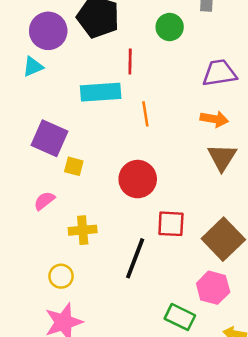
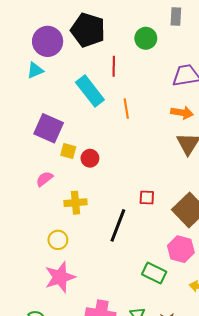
cyan rectangle: (101, 92) -> (90, 91), turned 56
red circle: (138, 179) -> (90, 158), moved, size x0.6
red square: (171, 224) -> (147, 198), size x0.7

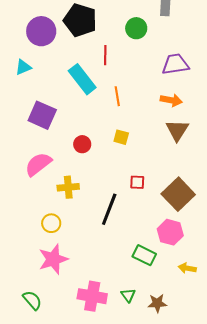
cyan triangle: (35, 70) -> (23, 67), moved
yellow square: (68, 151) -> (121, 137), moved
pink semicircle: (44, 179) -> (38, 164), size x1.6

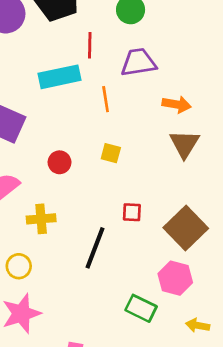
purple trapezoid: (175, 64) -> (138, 62), moved
cyan rectangle: (82, 79) -> (60, 77), turned -64

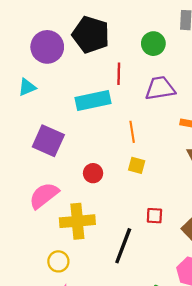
orange line: (106, 99) -> (132, 132), moved
yellow cross: (41, 219) -> (77, 221), size x1.4

